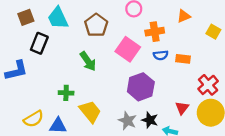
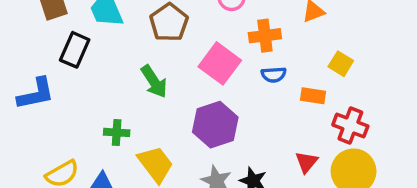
yellow square: (213, 32) -> (341, 64), moved
orange rectangle: (183, 59) -> (313, 96), moved
red cross: (208, 85) -> (350, 126), turned -30
purple hexagon: (141, 87) -> (215, 125), moved

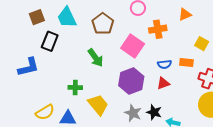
blue semicircle: (274, 75) -> (164, 64), moved
red triangle: (307, 162) -> (163, 83), moved, turned 32

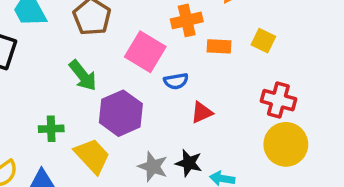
orange rectangle: (186, 62) -> (219, 46), moved
blue semicircle: (164, 64) -> (176, 81), moved
purple hexagon: (131, 81) -> (121, 113), moved

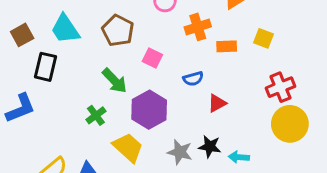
pink square: (145, 52) -> (152, 58), moved, size x0.6
red cross: (278, 100) -> (280, 87), turned -32
green cross: (51, 129) -> (96, 115), moved, turned -30

